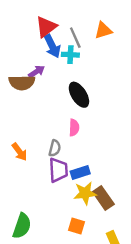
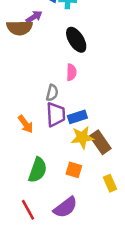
orange arrow: (19, 152) -> (26, 124), moved
green semicircle: (22, 226) -> (38, 170), moved

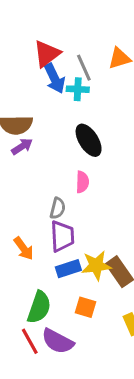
purple arrow: (34, 17) -> (22, 146), moved
blue rectangle: (77, 117) -> (68, 269), moved
purple semicircle: (65, 207) -> (58, 341), moved, turned 65
red line: (28, 210) -> (30, 341), moved

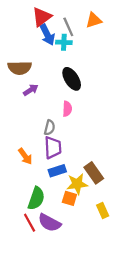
purple arrow: (22, 146) -> (31, 90), moved
yellow star: (96, 265) -> (77, 184), moved

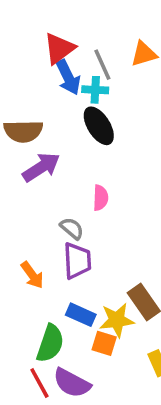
black ellipse: (72, 79) -> (99, 126), moved
purple arrow: (31, 90) -> (41, 167), size x1.5
gray semicircle: (49, 128) -> (72, 228), turned -64
blue rectangle: (57, 171) -> (81, 315), moved, turned 42

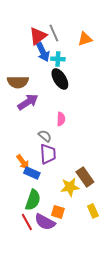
gray line: (102, 65) -> (54, 33), moved
blue rectangle: (81, 315) -> (32, 173), moved
orange square: (104, 343) -> (58, 212), moved

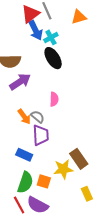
cyan cross: (58, 59) -> (51, 37), turned -32
orange arrow: (23, 162) -> (24, 117), moved
orange square: (58, 212) -> (44, 181), moved

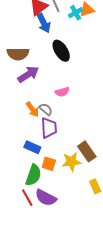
cyan cross: (51, 37) -> (76, 13), moved
pink semicircle: (54, 99) -> (62, 92), turned 72
orange square: (44, 181) -> (49, 164), moved

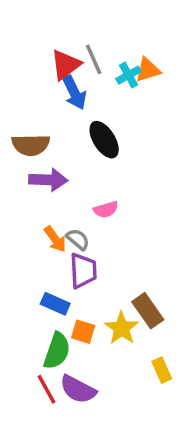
purple arrow: (28, 74) -> (48, 180), turned 35
yellow star: (71, 162) -> (122, 328), turned -30

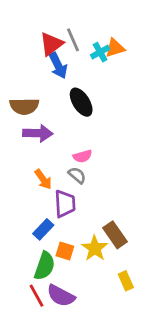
gray semicircle: (78, 239) -> (77, 175), moved
blue rectangle: (55, 304) -> (43, 229), turned -70

